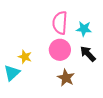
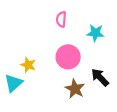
pink semicircle: (60, 23) -> (61, 19), moved, size x0.6
black arrow: (88, 54) -> (100, 77), moved

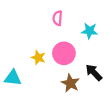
yellow star: (28, 65) -> (38, 58), moved
cyan triangle: (13, 83) -> (13, 78), turned 48

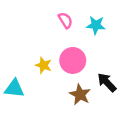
pink semicircle: (58, 18) -> (65, 20), turned 144
cyan star: (90, 31) -> (96, 25), moved

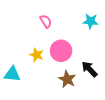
pink semicircle: (65, 20) -> (46, 21), moved
cyan star: (96, 25) -> (91, 21), moved

